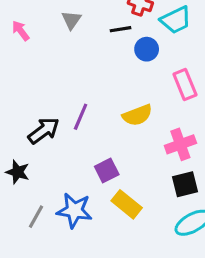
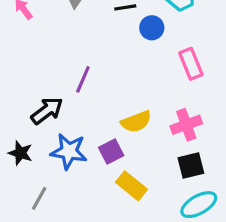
yellow semicircle: (137, 115) -> (136, 122), moved
purple line: (81, 117) -> (83, 79), moved
blue star: (74, 210) -> (69, 151), moved

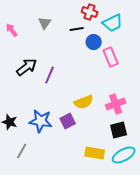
pink rectangle: (191, 64) -> (111, 57), moved
black arrow: (47, 111) -> (27, 67), moved
yellow rectangle: (131, 186) -> (95, 153), moved, turned -30

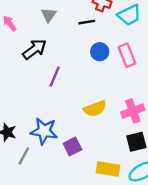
blue circle: (94, 42) -> (100, 52), moved
black arrow: (27, 67) -> (34, 49), moved
purple square: (68, 121) -> (72, 146), moved
gray line: (22, 151) -> (24, 156), moved

